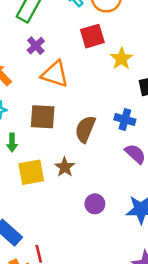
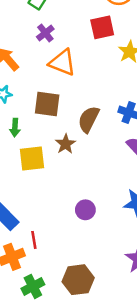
brown star: (65, 167) -> (66, 144), moved
purple circle: (95, 204) -> (85, 210), moved

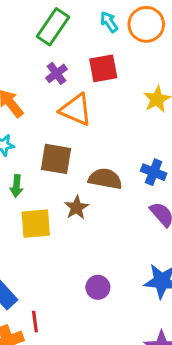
red square: (102, 27) -> (103, 68), moved
brown semicircle: (89, 119) -> (105, 179), turned 72

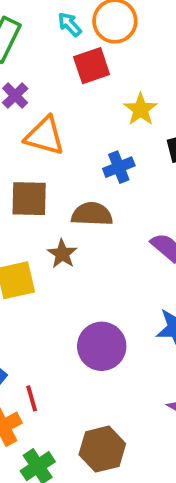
red square: (103, 68) -> (92, 66), moved
blue cross: (154, 172) -> (119, 167), moved, turned -35
purple circle: (98, 287) -> (102, 346), size x1.6

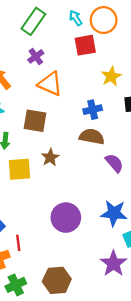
brown semicircle: (92, 214) -> (92, 137), moved

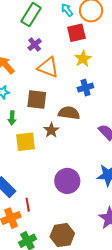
yellow star: (111, 76) -> (83, 59), moved
brown semicircle: (92, 137) -> (69, 113), moved

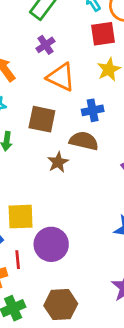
blue cross: (85, 88) -> (93, 110), moved
yellow square: (26, 142) -> (21, 217), moved
purple circle: (67, 181) -> (51, 244), moved

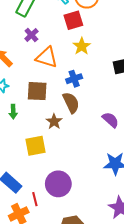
brown semicircle: (84, 141) -> (71, 103), turned 60
yellow square: (21, 217) -> (36, 146), moved

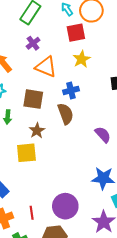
brown star: (54, 122) -> (37, 131), moved
purple circle: (58, 184) -> (65, 206), moved
red line: (35, 199) -> (32, 213), moved

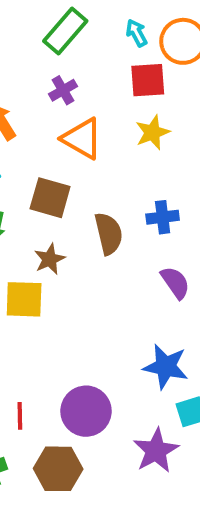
blue cross: (71, 90) -> (163, 217), moved

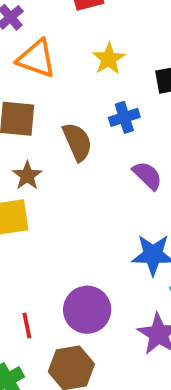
yellow star: (152, 132) -> (109, 59), moved

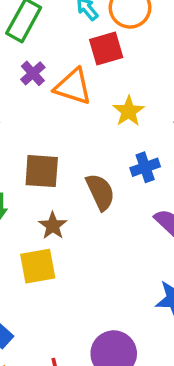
orange triangle: (36, 59) -> (73, 87), moved

